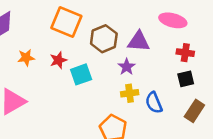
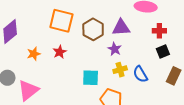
cyan square: (81, 74) -> (91, 78), moved, turned 30

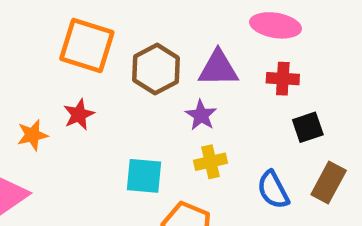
red cross: (159, 31) -> (283, 79), moved
orange star: (34, 54) -> (32, 135), moved
blue semicircle: (140, 74) -> (273, 190), moved

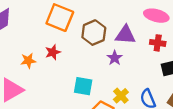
yellow cross: (211, 162) -> (121, 96), moved, turned -35

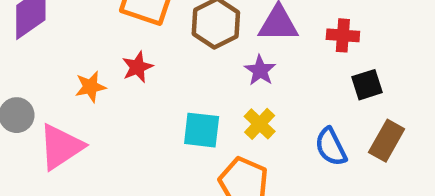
yellow cross: (121, 96) -> (260, 124), moved

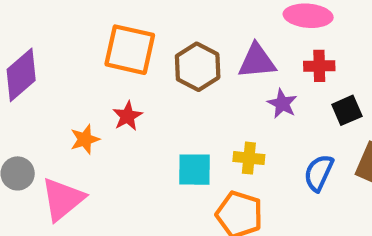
purple star: (260, 70) -> (282, 104), moved
yellow cross: (260, 124) -> (249, 158), turned -32
blue semicircle: (331, 147) -> (319, 173), turned 57

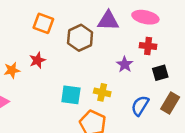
orange square: (130, 50) -> (43, 23), size x0.7
purple triangle: (257, 61) -> (108, 21), moved

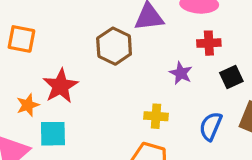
orange square: (43, 23) -> (21, 39), moved
red star: (37, 60) -> (61, 86), size x1.5
cyan square: (71, 95) -> (53, 134), moved

